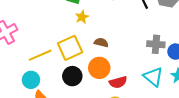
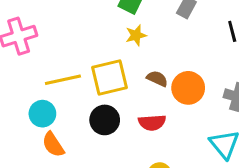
orange circle: (99, 68) -> (188, 88), moved
red semicircle: (118, 82) -> (152, 123), moved

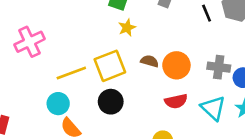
red semicircle: (152, 123) -> (176, 101), moved

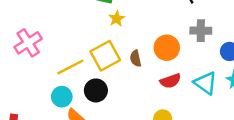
brown semicircle: (150, 61) -> (136, 58), moved, turned -112
gray cross: (219, 67) -> (201, 31), moved
black circle: (111, 102) -> (96, 90), moved

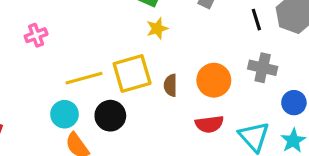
pink cross: (28, 43) -> (36, 35), size x0.6

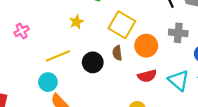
yellow star: (157, 28) -> (76, 22), moved
yellow square: (132, 73) -> (122, 25), moved, turned -36
black circle: (110, 116) -> (93, 62), moved

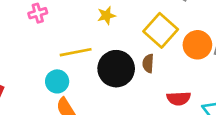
orange circle: (146, 46) -> (197, 45), moved
black circle: (93, 62) -> (116, 69), size x1.4

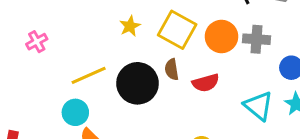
yellow star: (106, 16) -> (130, 26), moved
red semicircle: (179, 98) -> (206, 83), moved

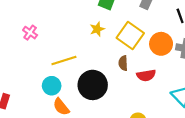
pink cross: (37, 42) -> (30, 33), turned -32
black circle: (138, 83) -> (93, 85), moved

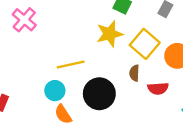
yellow star: (97, 29) -> (110, 34), size x1.6
pink cross: (30, 33) -> (24, 20), moved, size x1.5

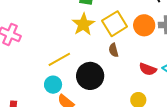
yellow square: (145, 44) -> (115, 24), turned 35
red semicircle: (158, 88) -> (148, 69), moved, turned 42

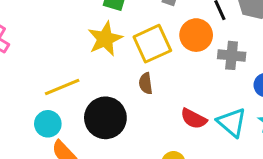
orange circle: (144, 25) -> (196, 35), moved

